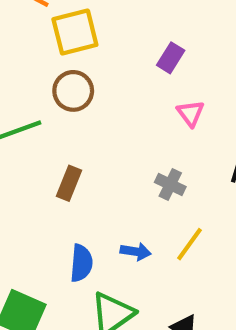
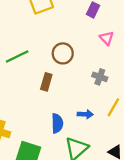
brown circle: (73, 91) -> (63, 53), moved

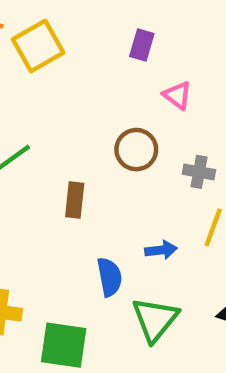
brown circle: (63, 53) -> (136, 150), moved
gray cross: (100, 77) -> (199, 172), moved

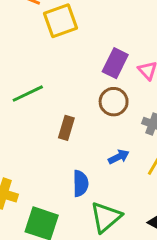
purple rectangle: (142, 45) -> (115, 63), moved, size x1.4
blue arrow: (161, 250) -> (119, 157), moved, turned -30

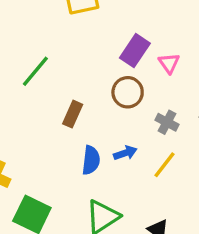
green line: (28, 94) -> (35, 71), turned -32
blue semicircle: (80, 183) -> (91, 160), moved

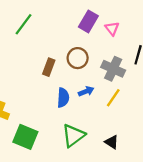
green line: (35, 71) -> (24, 24), moved
brown circle: (128, 92) -> (78, 58), moved
gray cross: (167, 122) -> (113, 69), size x1.5

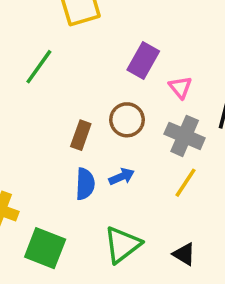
pink triangle: (112, 29) -> (180, 87), moved
blue arrow: (86, 91) -> (122, 177), moved
blue semicircle: (63, 98) -> (85, 184), moved

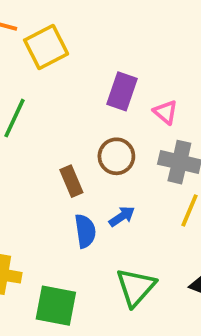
brown rectangle: (81, 135) -> (71, 181), turned -32

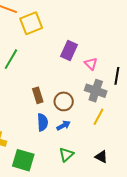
brown circle: (116, 156) -> (64, 101), moved
blue arrow: (122, 216) -> (63, 125), moved
green triangle: (136, 287) -> (66, 155), size x0.7

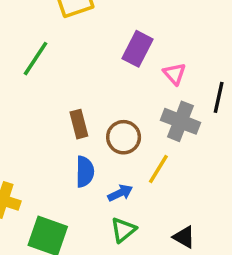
yellow line: (99, 117) -> (158, 169), moved
blue arrow: (63, 125) -> (120, 193), moved

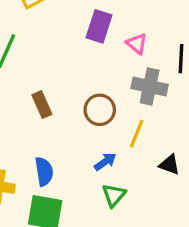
brown rectangle: (79, 124) -> (42, 105), moved
blue semicircle: (85, 172) -> (44, 171), moved
black triangle: (184, 237) -> (169, 165), moved

